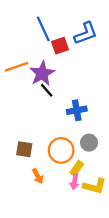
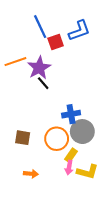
blue cross: (77, 110) -> (71, 114), moved
gray circle: (89, 143) -> (82, 132), size x1.5
orange arrow: (38, 176) -> (31, 174), moved, turned -56

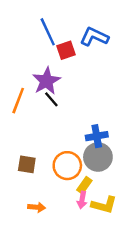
blue L-shape: (79, 31) -> (94, 37), turned -135
orange line: (15, 62) -> (18, 101), moved, turned -50
blue cross: (71, 114) -> (97, 136), moved

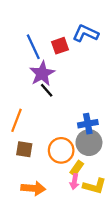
blue line: (48, 32) -> (33, 47), moved
orange line: (18, 101) -> (17, 120), moved
orange arrow: (37, 207) -> (33, 188), size x1.5

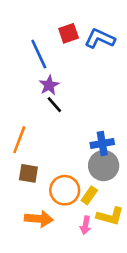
red square: (60, 46) -> (69, 33), moved
purple star: (42, 74) -> (49, 85), size x0.7
orange circle: (61, 150) -> (65, 190), moved
pink arrow: (74, 182) -> (85, 225), moved

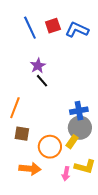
blue line: (39, 54) -> (30, 28), moved
yellow rectangle: (89, 195) -> (72, 142), moved

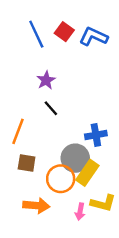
red square: (53, 26) -> (64, 32), turned -35
black line: (42, 81) -> (51, 108), moved
gray circle: (80, 128) -> (75, 158), moved
yellow rectangle: (72, 142) -> (87, 173), size x1.5

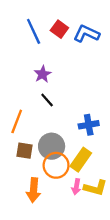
gray circle: (75, 158) -> (52, 146), moved
orange arrow: (36, 206) -> (34, 190), turned 90
pink arrow: (80, 212) -> (76, 187), moved

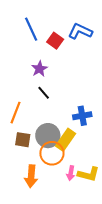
red square: (59, 29) -> (55, 41), moved
yellow rectangle: (81, 160) -> (66, 140), moved

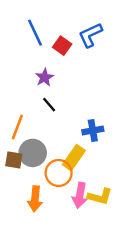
blue L-shape: (80, 31) -> (90, 35), turned -50
gray circle: (48, 136) -> (33, 153), moved
brown square: (23, 140) -> (14, 160), moved
pink arrow: (71, 173) -> (80, 195), size x1.5

